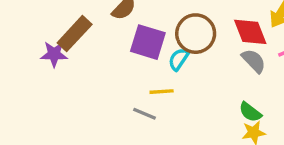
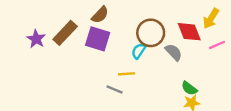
purple square: (148, 42) -> (98, 39), moved
purple star: (54, 54) -> (36, 39), moved, turned 30
gray semicircle: (254, 61) -> (174, 52), moved

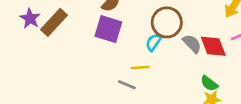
red diamond: (189, 32) -> (213, 46), moved
brown rectangle: (65, 33) -> (54, 22), moved
purple star: (36, 39) -> (30, 18), moved

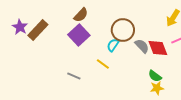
purple square: (108, 29) -> (79, 35), turned 30
yellow line: (140, 68) -> (103, 64), turned 40
gray line: (127, 85) -> (74, 76), moved

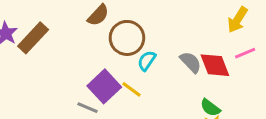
brown circle: (123, 30) -> (127, 38), moved
purple square: (79, 35) -> (104, 86), moved

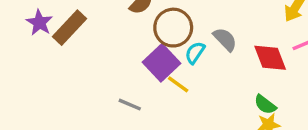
gray semicircle: (191, 62) -> (225, 39), moved
purple square: (104, 86) -> (161, 63), moved

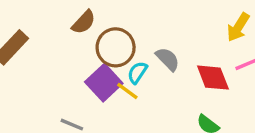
yellow line: (178, 84) -> (127, 91), moved

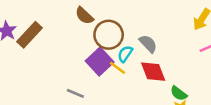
brown semicircle: (84, 22) -> (84, 16), turned 90
red diamond: (213, 78) -> (153, 72), moved

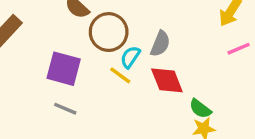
gray semicircle: (148, 44) -> (160, 44), turned 66
purple square: (100, 61) -> (64, 69), moved, turned -32

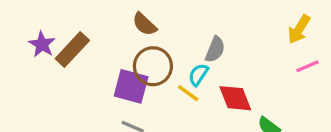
brown circle: (109, 32) -> (153, 66), moved
gray semicircle: (160, 44) -> (215, 49), moved

